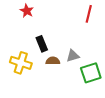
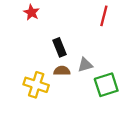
black rectangle: (42, 44) -> (59, 47), moved
yellow cross: (21, 63) -> (36, 85), moved

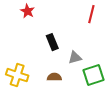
brown semicircle: (62, 71) -> (54, 77), moved
yellow cross: (36, 85) -> (17, 75), moved

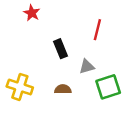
red line: (91, 14) -> (97, 30), moved

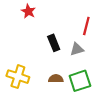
gray triangle: (87, 67) -> (77, 49), moved
green square: (108, 87) -> (80, 81), moved

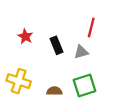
red star: (28, 11) -> (25, 36), moved
brown semicircle: (56, 79) -> (54, 91), moved

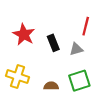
red star: (25, 36) -> (24, 35), size x1.5

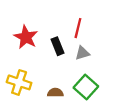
red line: (86, 26) -> (78, 28), moved
green square: (79, 81) -> (86, 87), turned -30

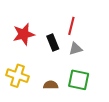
red star: (26, 37) -> (24, 34), turned 30
green square: (86, 87) -> (79, 80), turned -30

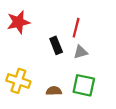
red star: (24, 34) -> (18, 22), moved

